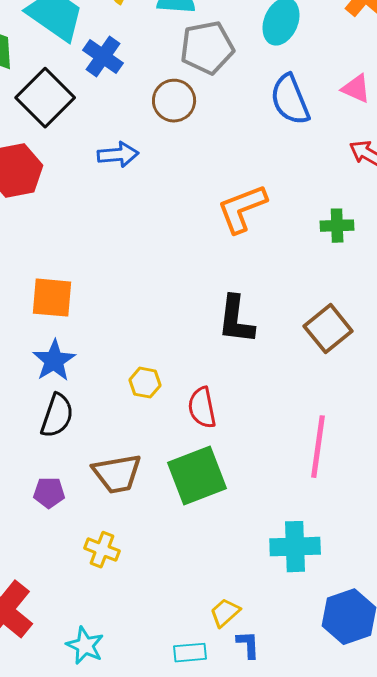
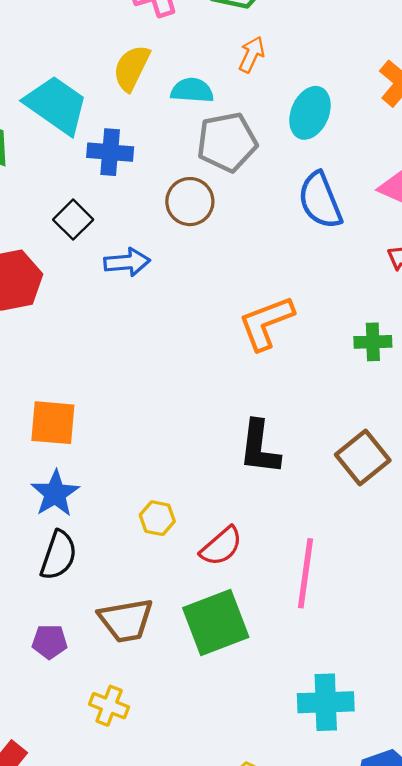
blue cross: (103, 57) -> (110, 152), turned -30
black square: (45, 98) -> (73, 220), moved, size x0.6
red semicircle: (202, 408) -> (221, 546), turned -120
pink line: (318, 447) -> (306, 573), moved

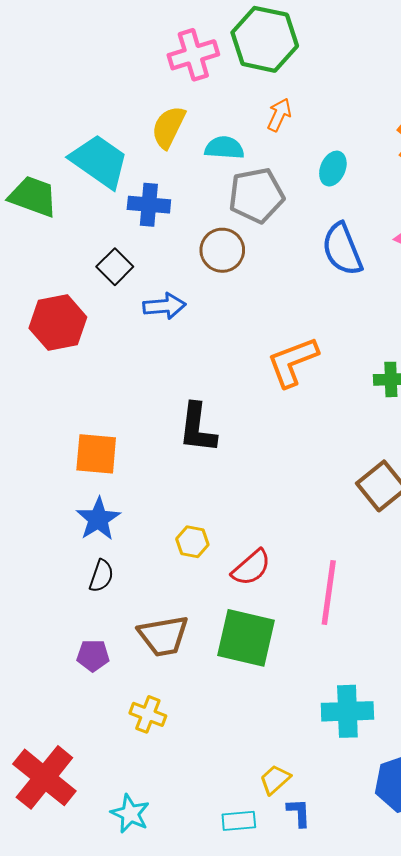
cyan ellipse: (310, 113) -> (333, 169), size x0.7
black L-shape: (259, 447) -> (197, 428), moved
black semicircle: (59, 555) -> (101, 576), size x0.7
green square: (216, 623) -> (246, 638), turned 34

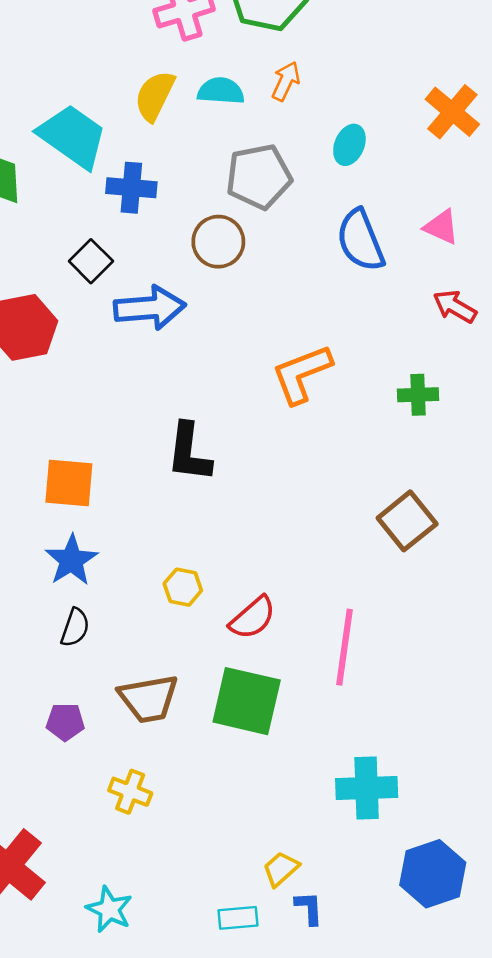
cyan semicircle: (224, 148) -> (221, 91), moved
blue arrow: (164, 306) -> (150, 308), size x1.4

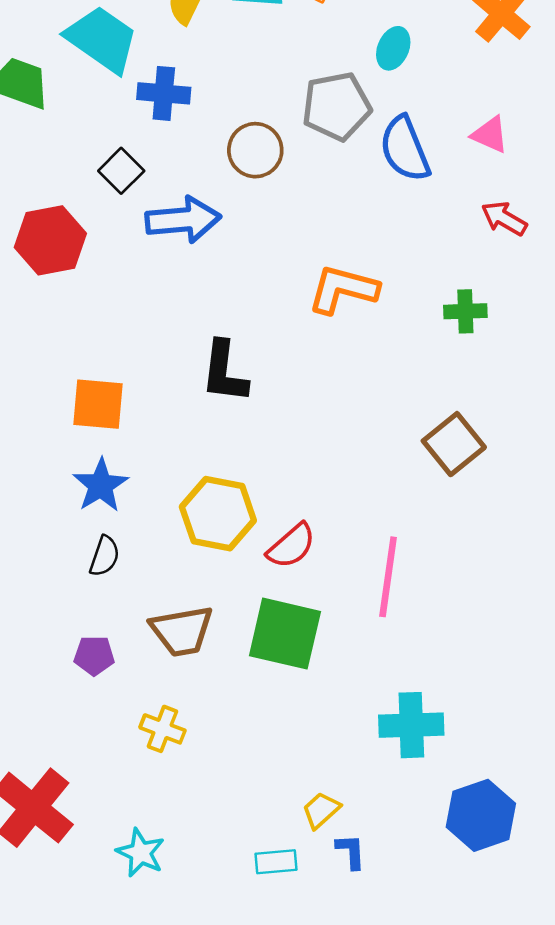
gray pentagon: (259, 177) -> (337, 106), moved
orange L-shape: (302, 374) -> (343, 289), turned 36
yellow hexagon: (183, 587) -> (218, 514), size x1.8

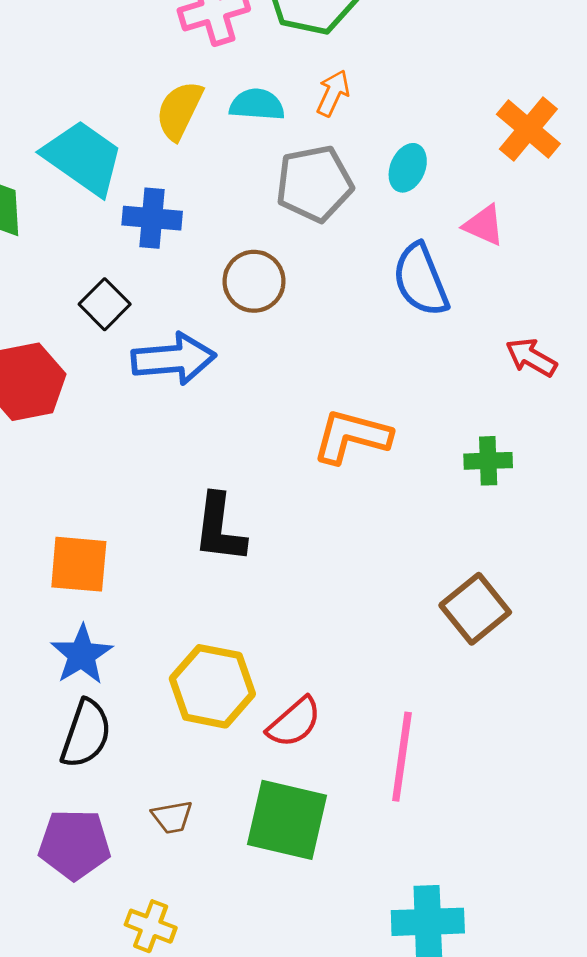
gray pentagon: (337, 106) -> (314, 184), moved
pink triangle: (490, 135) -> (484, 225), moved
black semicircle: (104, 556) -> (86, 734), size x1.5
brown trapezoid: (182, 631) -> (172, 817), size x0.6
purple pentagon: (94, 655) -> (74, 844), size x1.6

